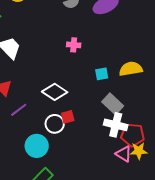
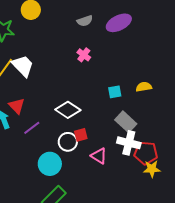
pink cross: (74, 45) -> (84, 55), moved, turned 32
yellow semicircle: (131, 69) -> (144, 87), size x0.7
pink triangle: (124, 154) -> (99, 156), moved

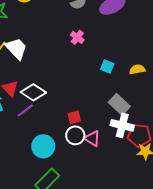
cyan square: (115, 92) -> (107, 66), moved, turned 32
white diamond: (68, 110) -> (33, 92), moved
white circle: (68, 142) -> (75, 135), moved

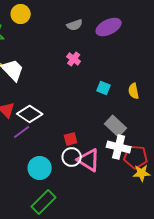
yellow semicircle: (137, 69) -> (134, 91), turned -91
pink triangle: (92, 138) -> (89, 160), size x1.4

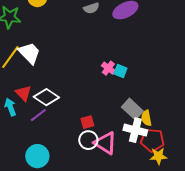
pink cross: (74, 59) -> (108, 68), moved
yellow semicircle: (134, 91) -> (146, 118), moved
cyan circle: (40, 168) -> (37, 156), moved

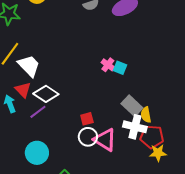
white trapezoid: (29, 53) -> (29, 66), moved

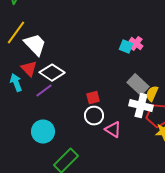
pink cross: (108, 65) -> (136, 44), moved
yellow semicircle: (146, 115) -> (152, 94), turned 35
pink triangle: (105, 140) -> (113, 130), moved, size x0.7

